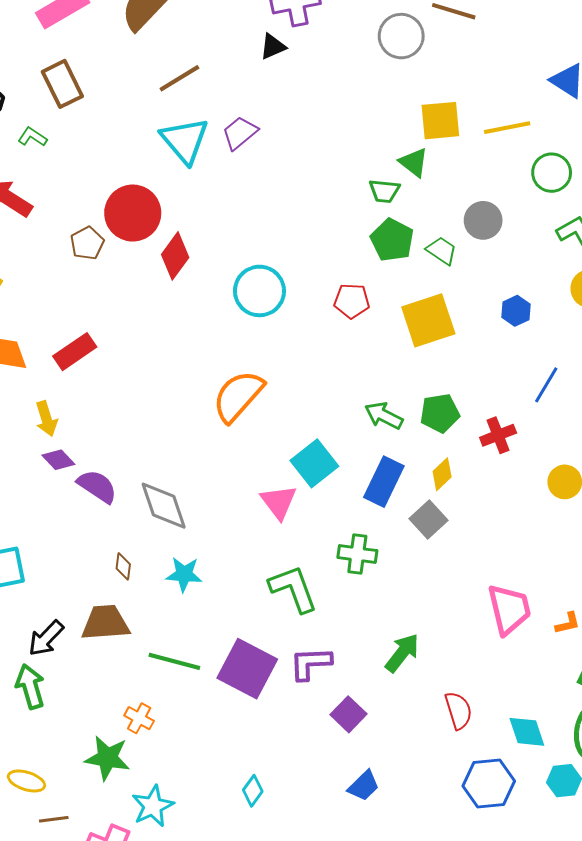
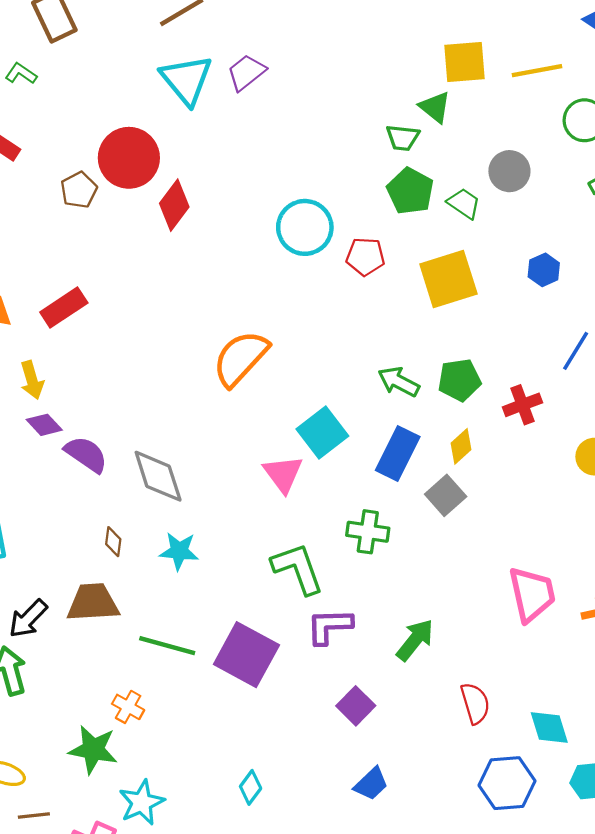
cyan circle: (259, 291) -> (305, 227), moved
purple L-shape: (310, 663) -> (329, 626), moved

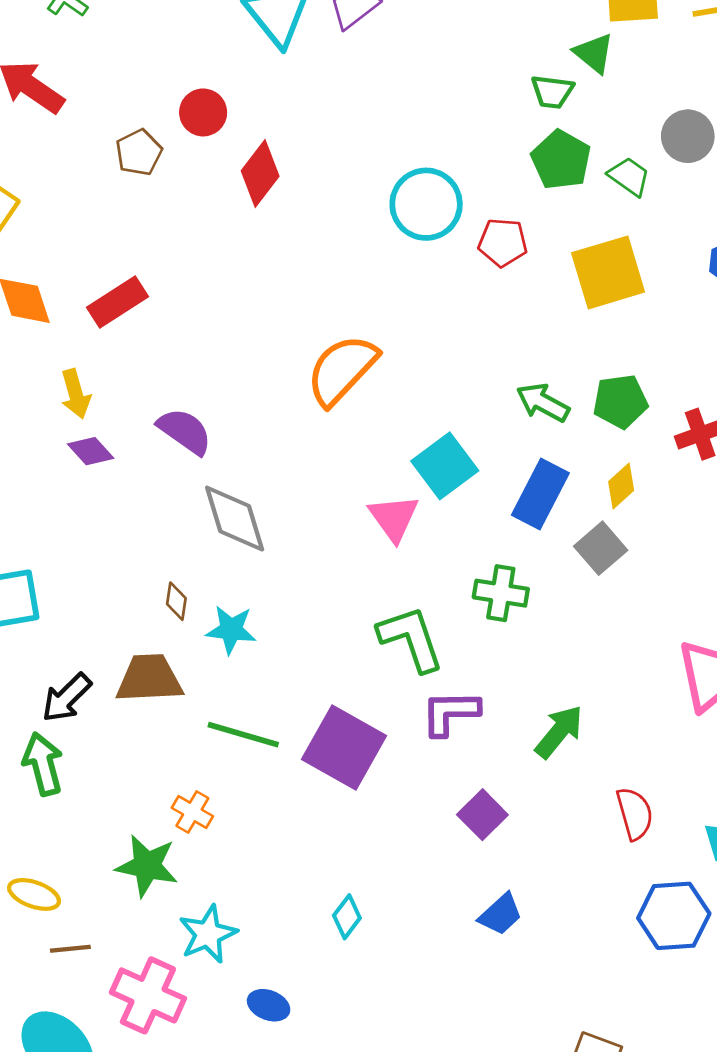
red circle: (129, 158) -> (203, 112), size x0.6
purple semicircle: (86, 454) -> (185, 431), moved
cyan star: (179, 551) -> (231, 630), moved

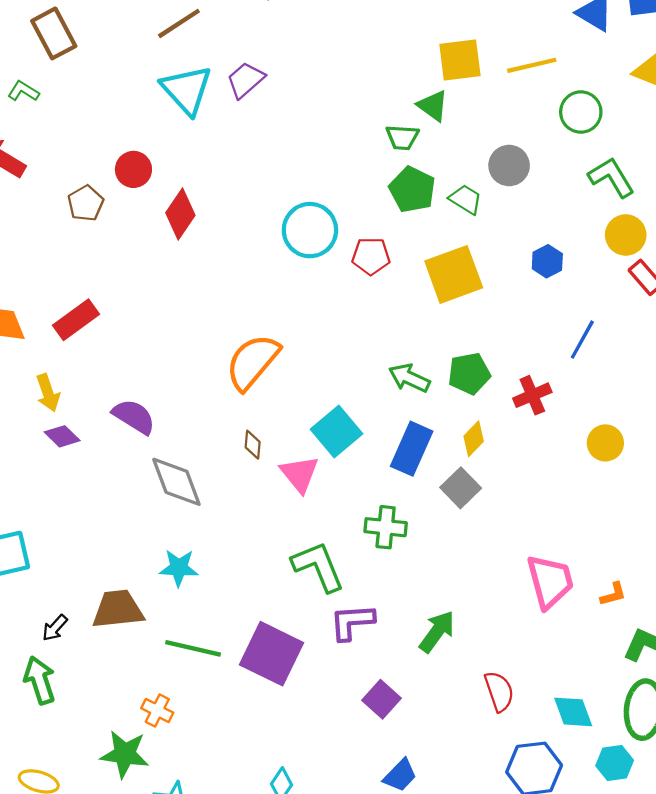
brown diamond: (176, 601) -> (253, 445), moved
black arrow: (67, 698) -> (55, 628), size x0.7

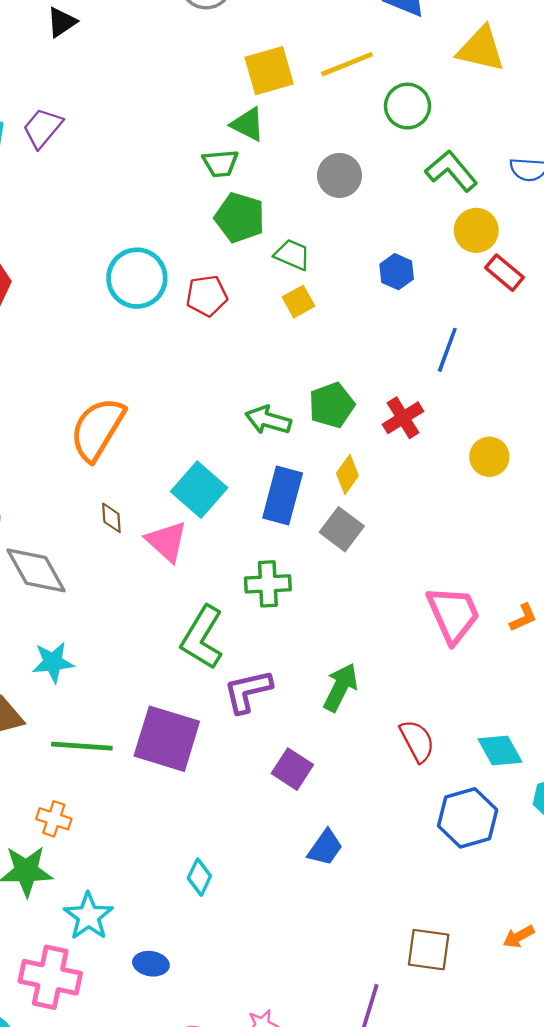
green trapezoid: (466, 199) -> (292, 255), moved
yellow square: (454, 274) -> (298, 302), size x0.5
green L-shape: (318, 566) -> (202, 637), turned -118

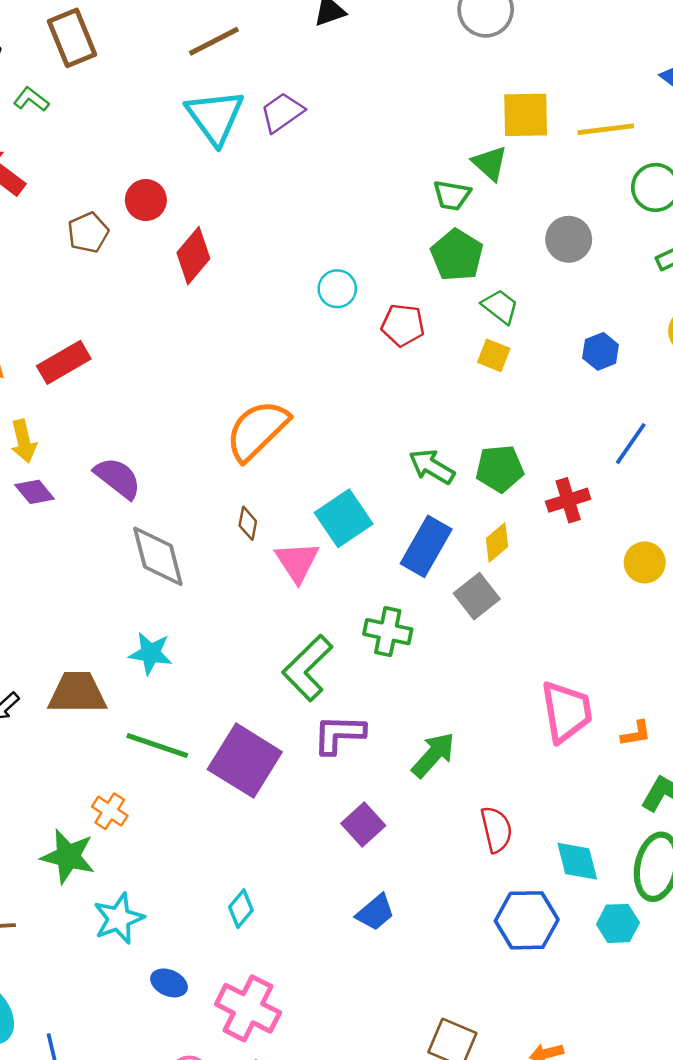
cyan circle: (137, 278) -> (337, 289), size x0.6
yellow square: (298, 302) -> (494, 355), turned 36
pink cross: (50, 977) -> (248, 1008), moved

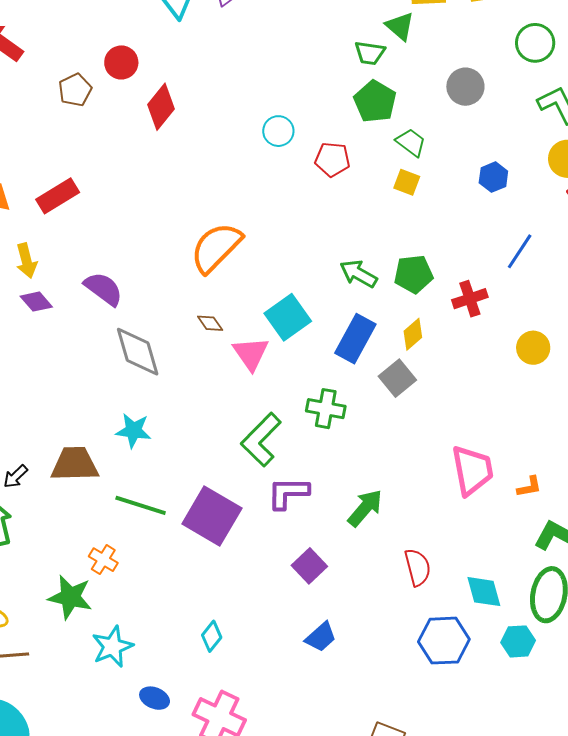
brown diamond: (248, 523) -> (210, 323), turned -44

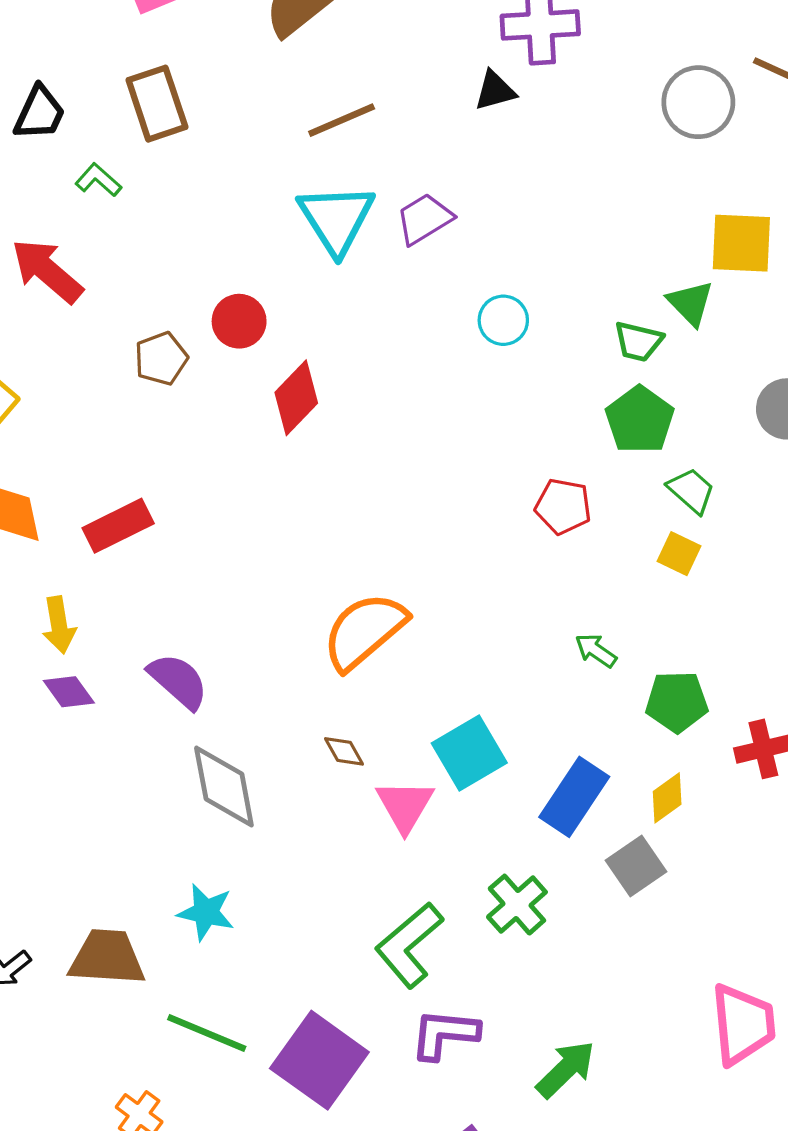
cyan circle: (278, 131) -> (503, 320), moved
green arrow: (358, 274) -> (596, 651), moved, size x0.7
green cross: (326, 409) -> (517, 905), turned 33

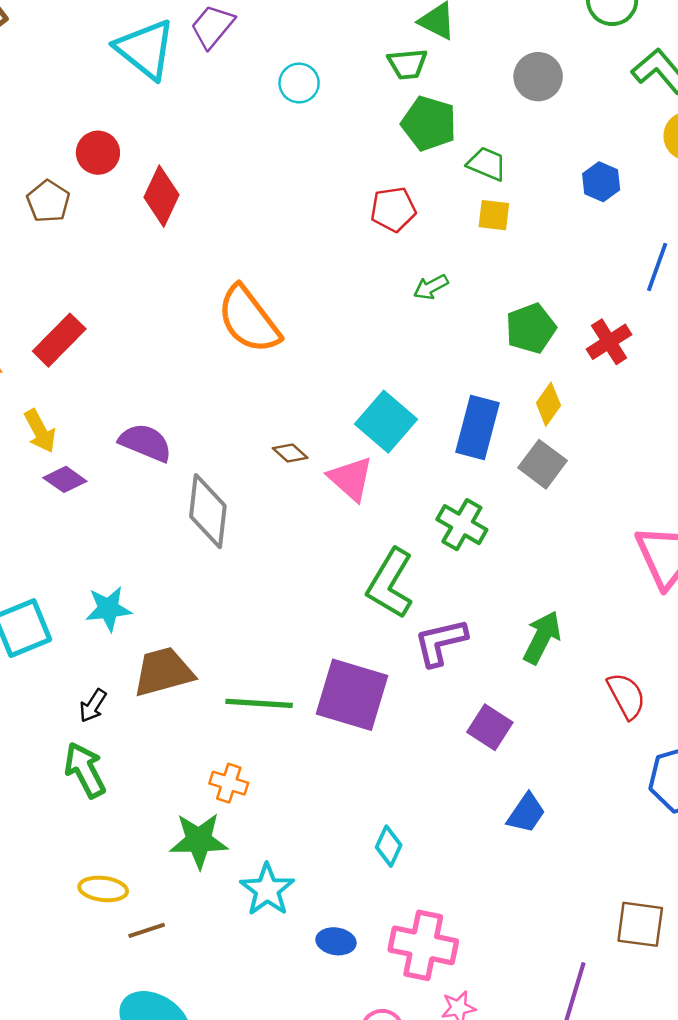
orange semicircle: (364, 631) -> (249, 319), moved, turned -68
green arrow: (596, 651) -> (431, 287), moved, turned -44
gray diamond: (224, 786) -> (208, 511), turned 36
cyan star: (206, 912) -> (108, 609), moved

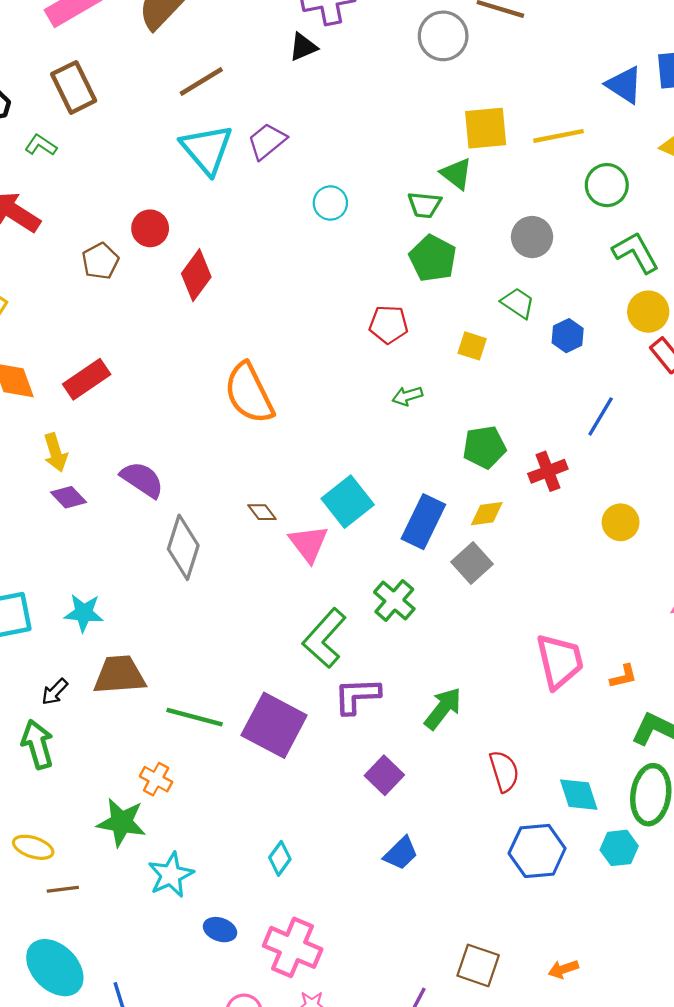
green trapezoid: (487, 164) -> (518, 303), moved
yellow diamond: (548, 404) -> (487, 514), turned 36

